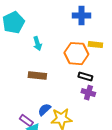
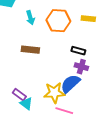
orange hexagon: (76, 54) -> (58, 21), moved
blue semicircle: (44, 110) -> (70, 84), moved, size x1.5

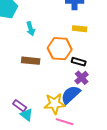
yellow rectangle: (88, 19) -> (80, 29), moved
orange hexagon: (58, 21) -> (60, 49), moved
purple cross: (81, 67) -> (82, 78), turned 32

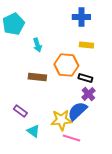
purple rectangle: (20, 106) -> (20, 111), moved

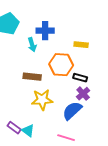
blue cross: (81, 17) -> (45, 31), moved
purple rectangle: (20, 111) -> (14, 128), moved
yellow star: (61, 120) -> (42, 100), moved

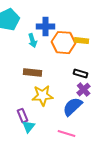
orange hexagon: (61, 65) -> (64, 43), moved
purple rectangle: (14, 128) -> (23, 116), moved, turned 32
cyan triangle: (28, 131) -> (29, 127), turned 32

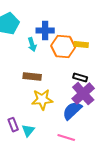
purple cross: (84, 90) -> (83, 94), size x1.6
purple rectangle: (23, 116) -> (13, 125), moved

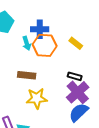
yellow rectangle: (81, 45) -> (76, 43), turned 32
orange hexagon: (63, 47) -> (45, 45), moved
blue semicircle: (72, 111) -> (79, 112), moved

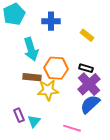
cyan arrow: (27, 43) -> (31, 49), moved, size x1.6
orange hexagon: (45, 45) -> (56, 68), moved
brown rectangle: (27, 75) -> (32, 77), moved

